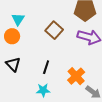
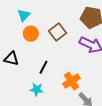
orange circle: (12, 36) -> (31, 34), moved
black triangle: (13, 64) -> (11, 59), turned -42

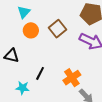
black line: (43, 67) -> (40, 73), moved
cyan star: (37, 89) -> (23, 88), moved

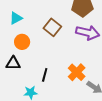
cyan triangle: (24, 12) -> (16, 18), turned 32
orange circle: (31, 30) -> (22, 42), moved

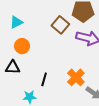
brown square: (52, 27) -> (60, 25), moved

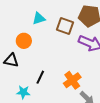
cyan triangle: (16, 22) -> (39, 19), moved
brown square: (60, 25) -> (65, 26), turned -30

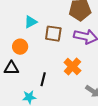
brown square: (65, 26) -> (53, 34), moved
orange cross: (72, 80) -> (72, 66), moved

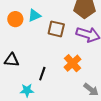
orange circle: (20, 47) -> (15, 19), moved

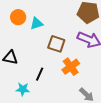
cyan triangle: (34, 15) -> (37, 23), moved
brown square: (56, 29) -> (56, 44), moved

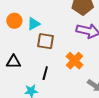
brown square: (56, 44) -> (45, 41), moved

